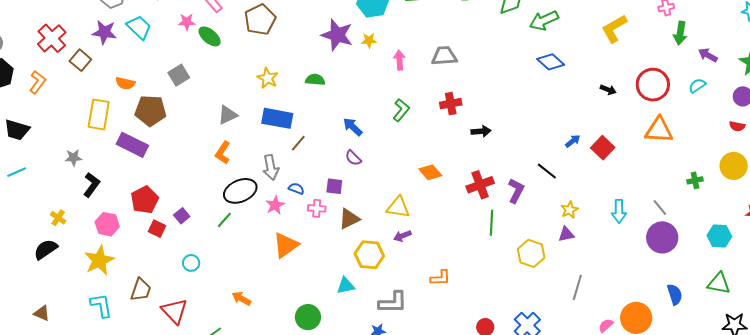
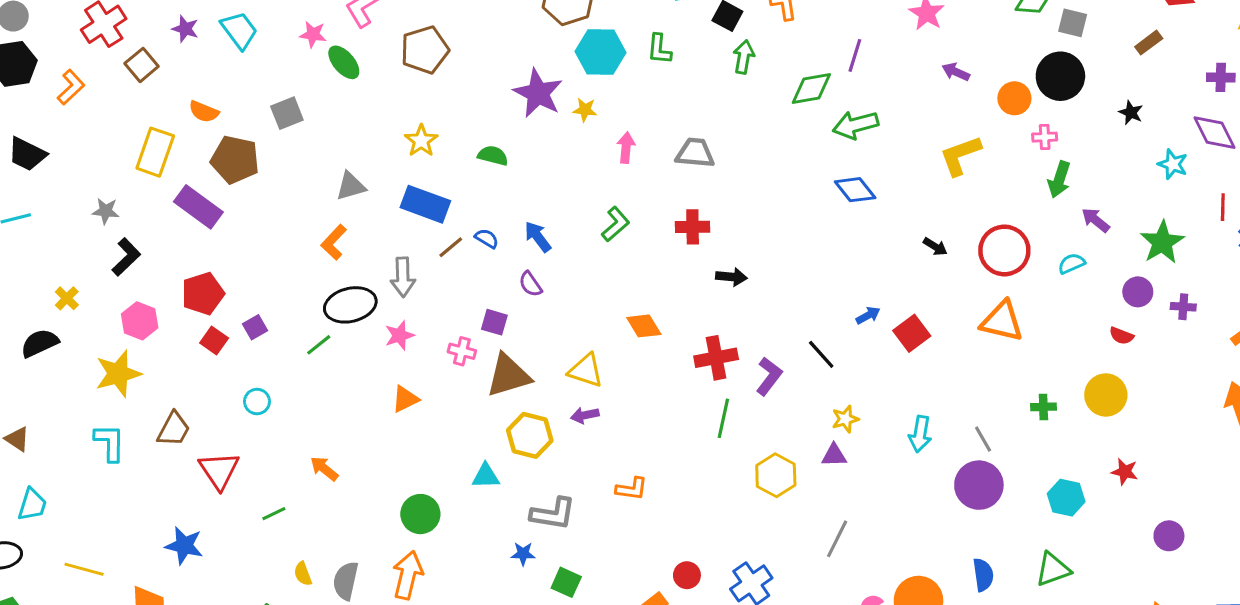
purple star: (104, 32) -> (185, 29), size x0.7
blue semicircle: (296, 189) -> (487, 238), moved
brown triangle: (349, 219) -> (508, 375), size x1.4
orange triangle: (286, 245) -> (405, 399), size x0.7
green triangle: (719, 283) -> (1053, 569), turned -40

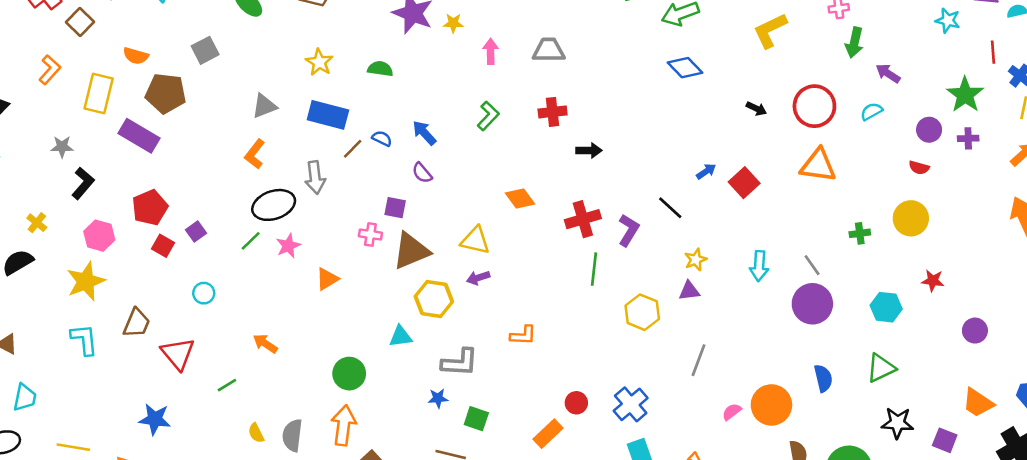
orange L-shape: (71, 87) -> (50, 70), moved
green star: (1162, 242) -> (965, 95), moved
pink star: (400, 335) -> (288, 246), moved

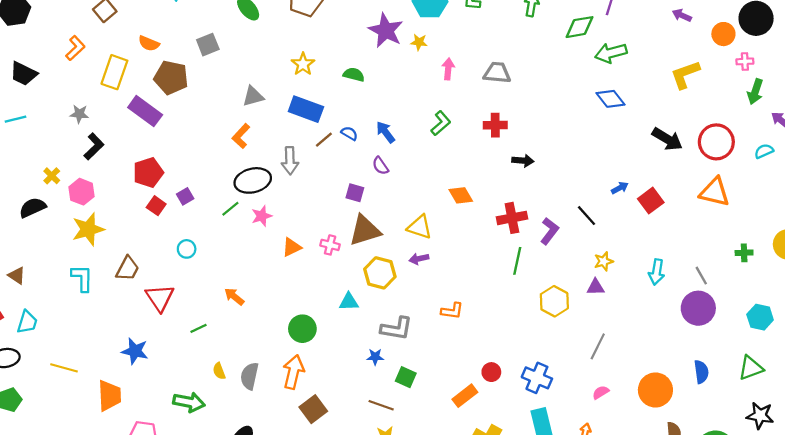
black arrow: (756, 109) -> (667, 139), size x1.8
pink cross: (370, 234) -> (330, 245), moved
pink hexagon: (99, 236) -> (82, 192), moved
blue cross: (631, 404) -> (537, 378), turned -32
pink semicircle: (732, 412) -> (601, 392), moved

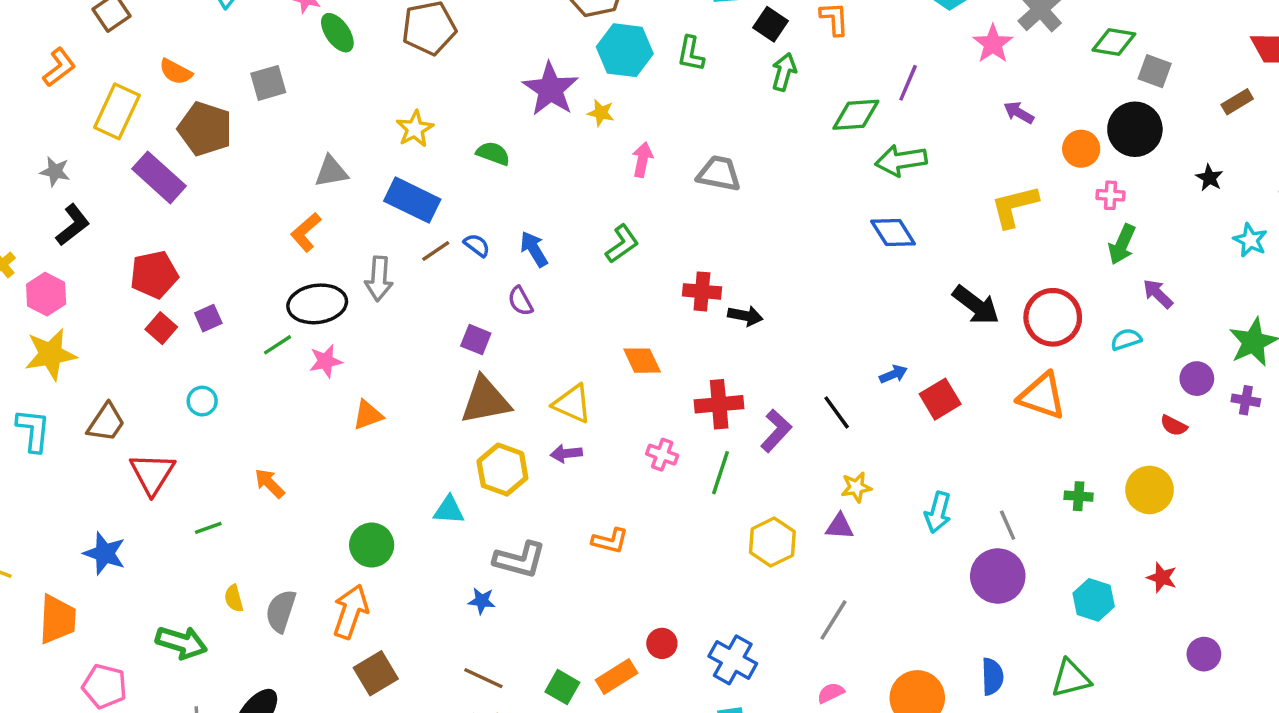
red cross: (495, 125) -> (702, 291), moved
pink cross: (330, 245) -> (662, 455), moved
green square: (406, 377) -> (562, 687), moved

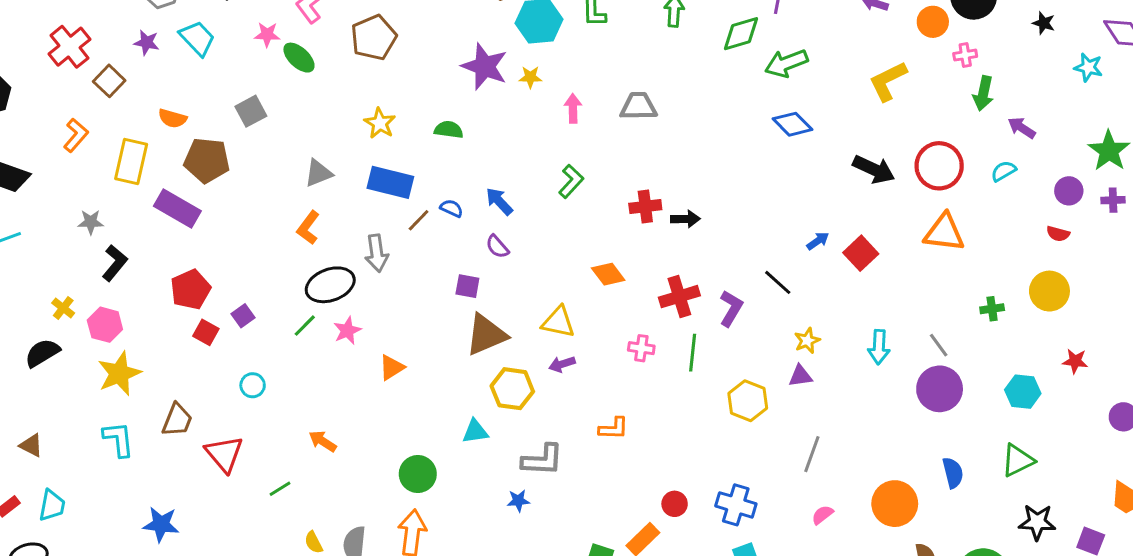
blue star: (105, 553) -> (161, 524), moved

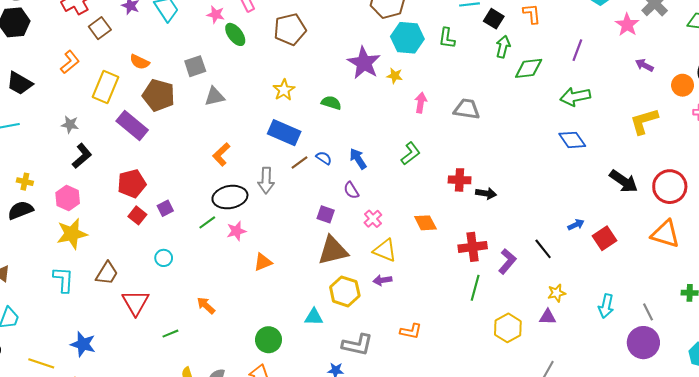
green diamond: (741, 34) -> (529, 68), moved
gray triangle: (318, 173) -> (215, 96), moved
yellow cross: (63, 308) -> (25, 182), moved, turned -35
pink cross: (641, 348) -> (373, 219), moved, turned 30

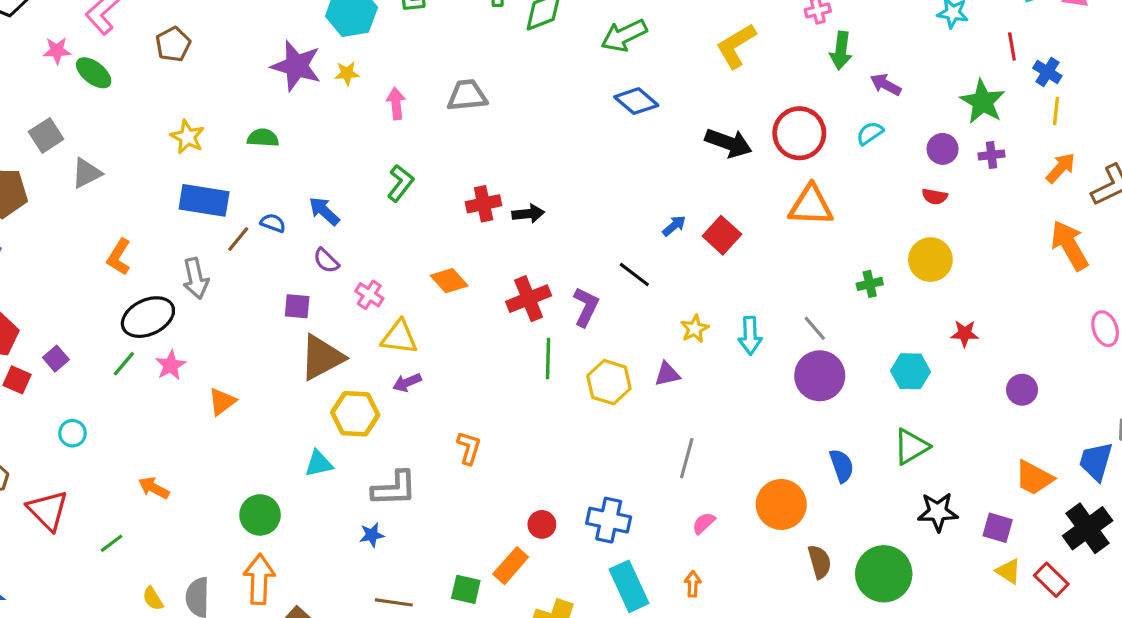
brown pentagon: (290, 29) -> (173, 44), size x0.7
yellow star: (557, 293) -> (695, 329), moved
yellow hexagon: (508, 328) -> (609, 382), moved
orange L-shape: (411, 331) -> (469, 448), turned -70

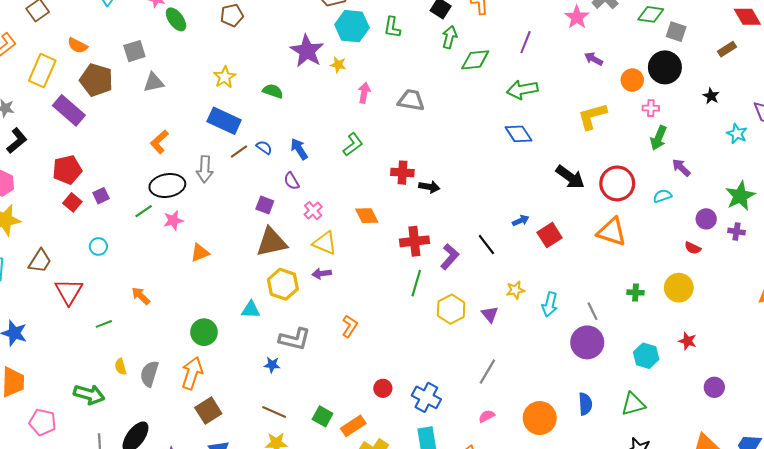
purple triangle: (667, 374) -> (490, 314), turned 48
orange rectangle: (511, 566) -> (353, 426), moved

